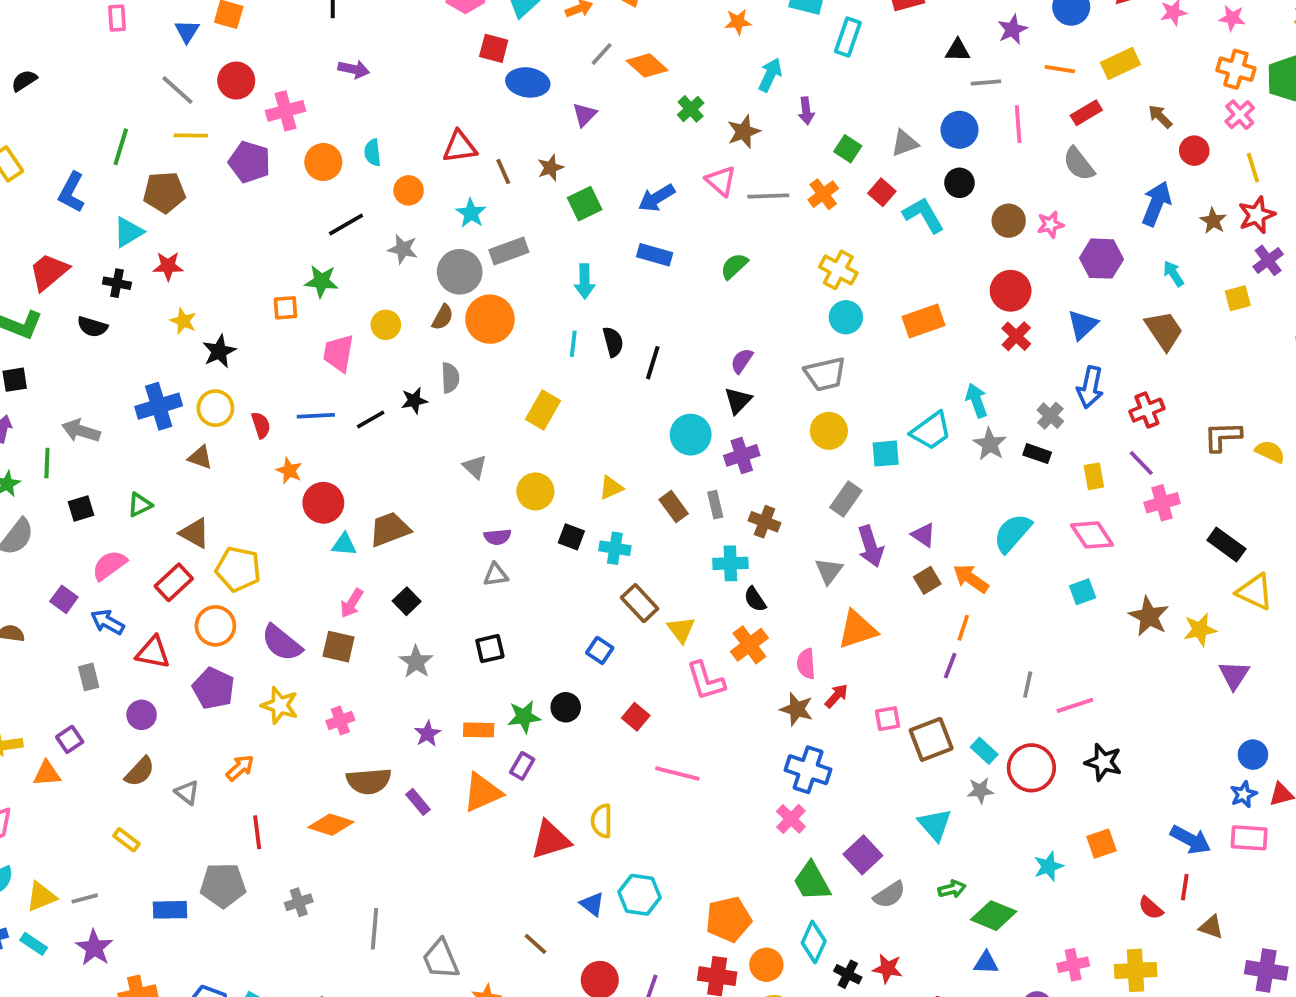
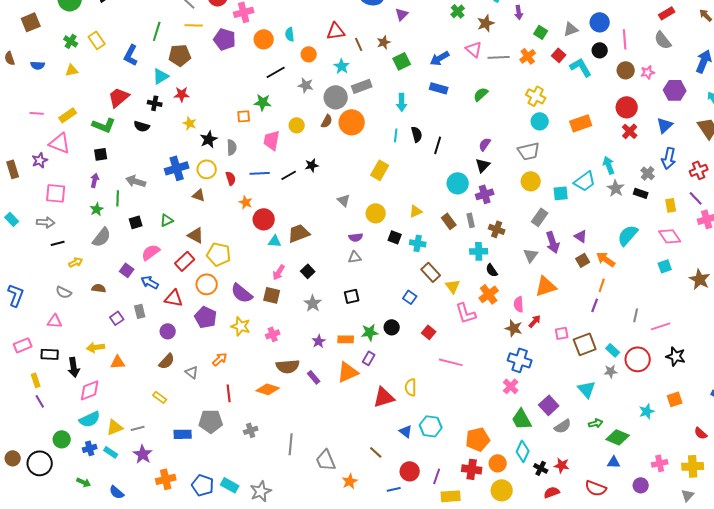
pink line: (1018, 124) -> (625, 39), moved
gray semicircle: (450, 378) -> (232, 147), moved
purple square: (70, 739) -> (117, 318), moved

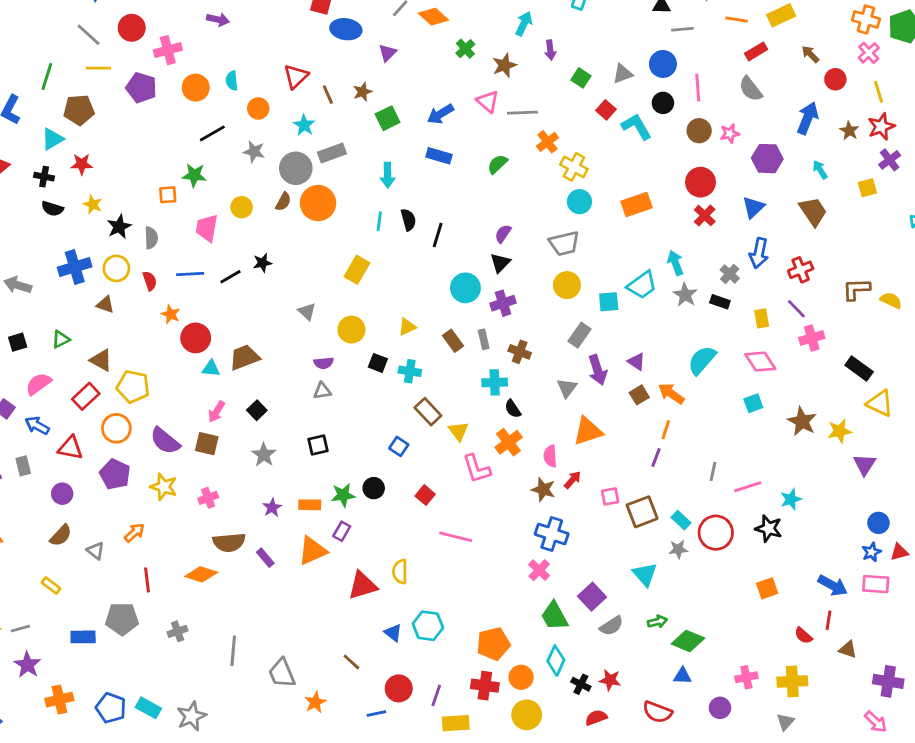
red triangle: (336, 31) -> (296, 76), turned -36
orange cross: (528, 56) -> (548, 142), moved
black semicircle: (142, 126) -> (52, 209), moved
cyan star: (647, 411) -> (791, 499), moved

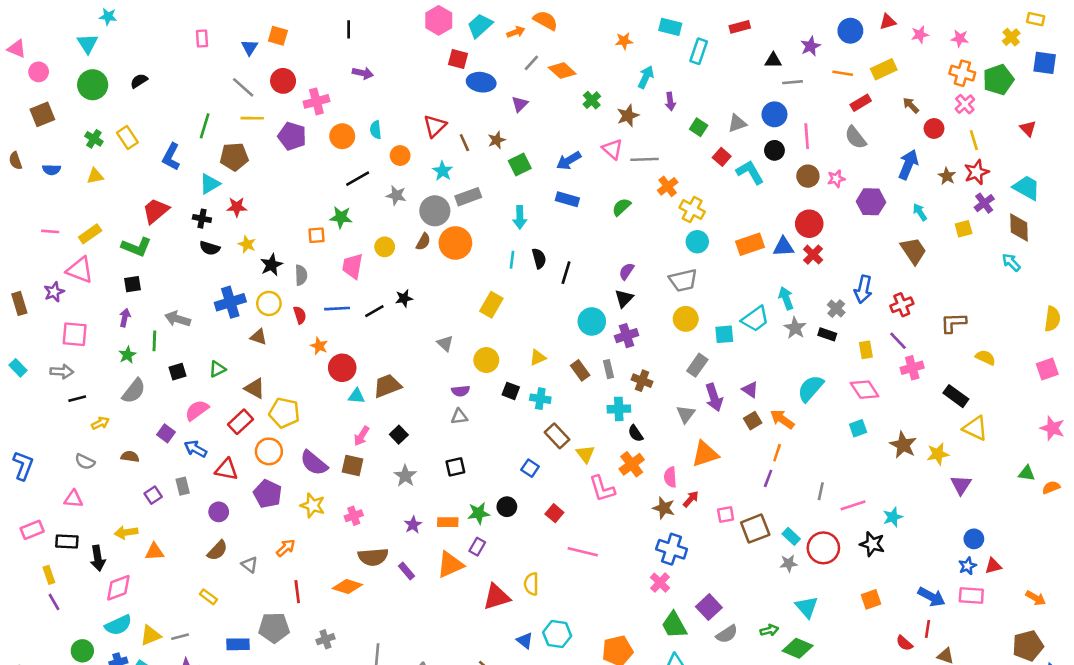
blue triangle: (753, 207) -> (783, 247), moved, turned 40
yellow semicircle: (891, 300) -> (985, 357), moved
cyan triangle: (645, 574) -> (807, 607), moved

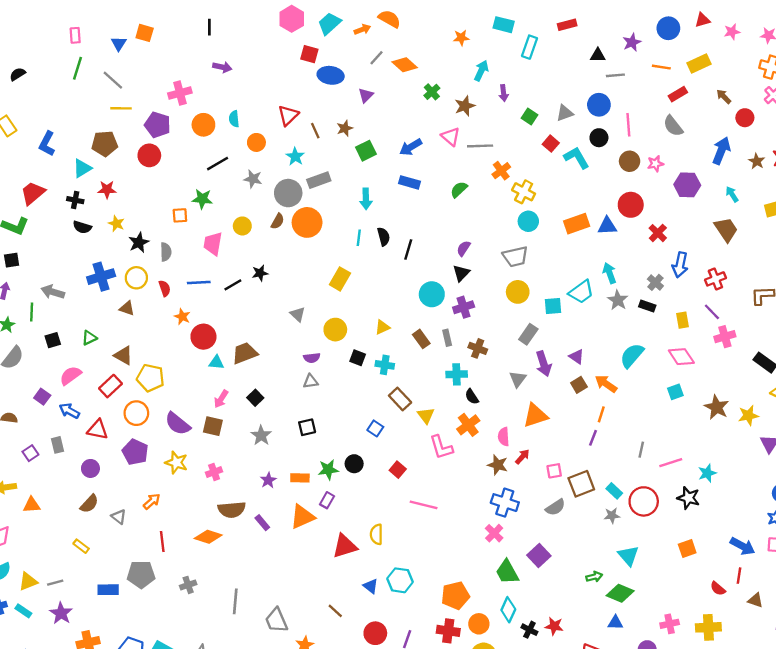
red circle: (283, 81) -> (149, 155), moved
green line: (205, 126) -> (78, 68), moved
red cross: (813, 255) -> (658, 233), moved
gray semicircle: (727, 634) -> (555, 507), moved

